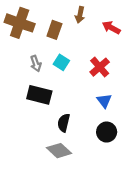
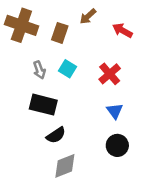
brown arrow: (80, 15) -> (88, 16), turned 35
black semicircle: (64, 123) -> (56, 135), moved, turned -138
gray diamond: (59, 151) -> (65, 166), turned -65

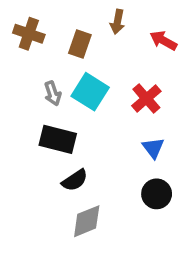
brown arrow: (88, 16) -> (117, 22), turned -36
brown cross: (21, 25) -> (29, 34), size x0.7
cyan square: (67, 69) -> (90, 92), size x1.5

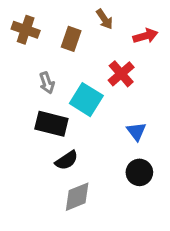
brown arrow: (117, 22) -> (104, 19), turned -45
red arrow: (163, 41) -> (145, 36), turned 135
cyan square: (90, 92) -> (86, 100), moved
red cross: (146, 98) -> (121, 74), moved

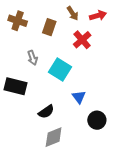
red arrow: (145, 36) -> (98, 15), moved
red cross: (121, 74) -> (82, 40), moved
black rectangle: (51, 124) -> (16, 86), moved
blue triangle: (136, 131) -> (79, 97), moved

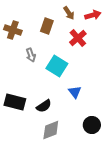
brown cross: (18, 21) -> (13, 30), moved
black rectangle: (16, 86) -> (15, 102), moved
black circle: (97, 120) -> (92, 125), moved

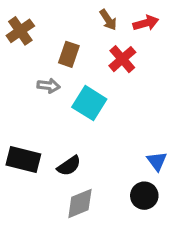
brown rectangle: (47, 26) -> (69, 54), moved
brown cross: (13, 30) -> (20, 31), moved, turned 36
gray arrow: (31, 55) -> (49, 86), turned -64
blue triangle: (75, 92) -> (157, 161), moved

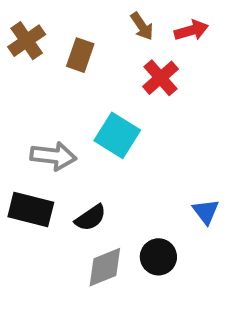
brown rectangle: (69, 54) -> (80, 55), moved
gray arrow: (49, 86) -> (53, 156), moved, size x1.5
black circle: (144, 196) -> (158, 257), moved

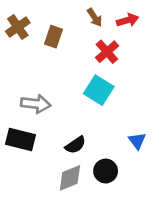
cyan square: (117, 135) -> (99, 90), moved
black semicircle: (90, 218) -> (75, 145), moved

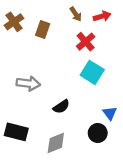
cyan square: (99, 90) -> (92, 72), moved
black rectangle: (21, 139) -> (16, 132), moved
black semicircle: (75, 145) -> (61, 107), moved
black circle: (106, 171) -> (98, 133), moved

